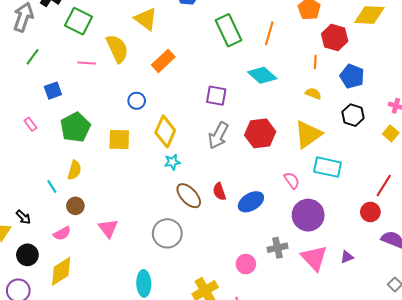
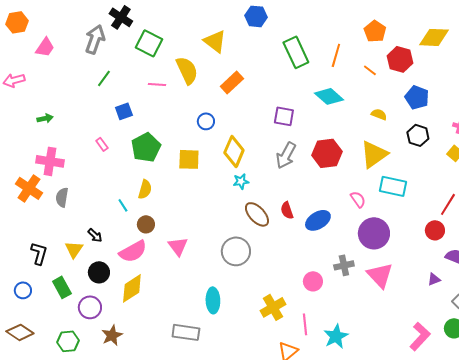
orange line: (315, 62) -> (370, 70), moved, turned -56
pink semicircle: (62, 233) -> (133, 251), size x1.6
purple triangle: (347, 257) -> (434, 279), moved

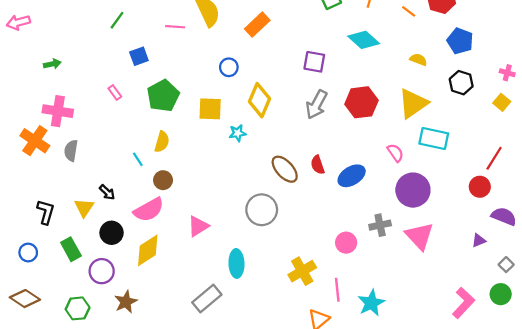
cyan star: (241, 181) -> (238, 133), moved
pink triangle: (178, 246) -> (198, 226), moved, turned 35
gray rectangle: (186, 332) -> (207, 299), turned -48

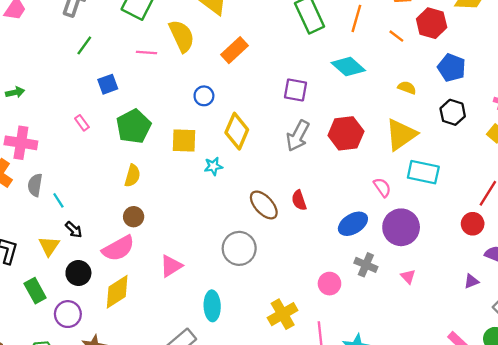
cyan line: (138, 159) -> (58, 200), moved
blue ellipse: (352, 176) -> (353, 224), moved
gray cross: (380, 225) -> (366, 265), turned 35
pink triangle: (420, 236) -> (408, 277), size x0.5

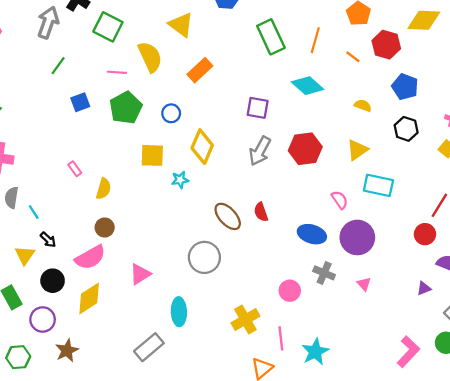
pink rectangle: (82, 123) -> (75, 169), moved
green pentagon: (134, 126) -> (126, 108), moved
yellow triangle: (401, 135) -> (357, 150), size x0.7
blue ellipse: (353, 224) -> (312, 234), turned 48

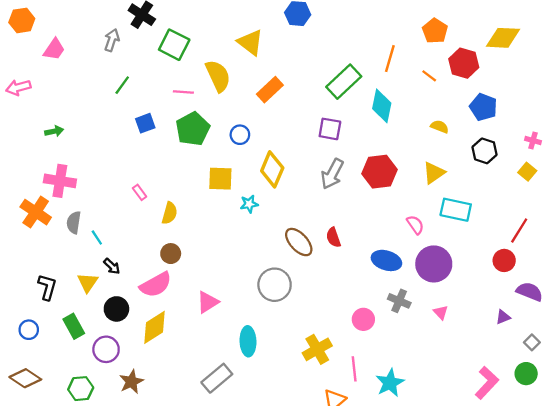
gray arrow: (48, 22) -> (112, 40), size x0.7
green rectangle: (271, 37) -> (344, 82), moved, turned 72
cyan diamond: (307, 86) -> (382, 106), turned 60

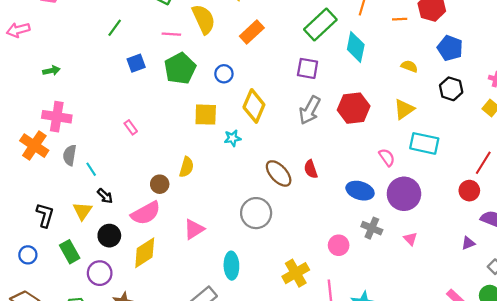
orange line: (429, 76) -> (400, 19), turned -40
yellow semicircle: (170, 213) -> (186, 167), moved

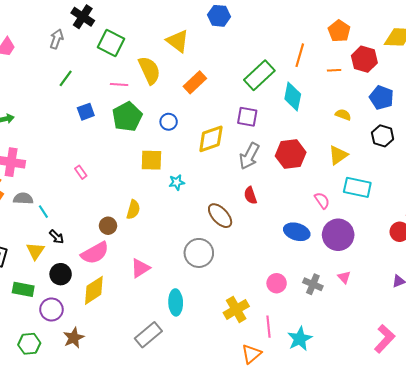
yellow diamond: (254, 106) -> (211, 139), moved, turned 48
gray semicircle: (70, 155) -> (23, 198), turned 84
red semicircle: (311, 169) -> (250, 195), moved
gray cross: (372, 228) -> (313, 284), moved
green rectangle: (70, 252) -> (23, 289), turned -50

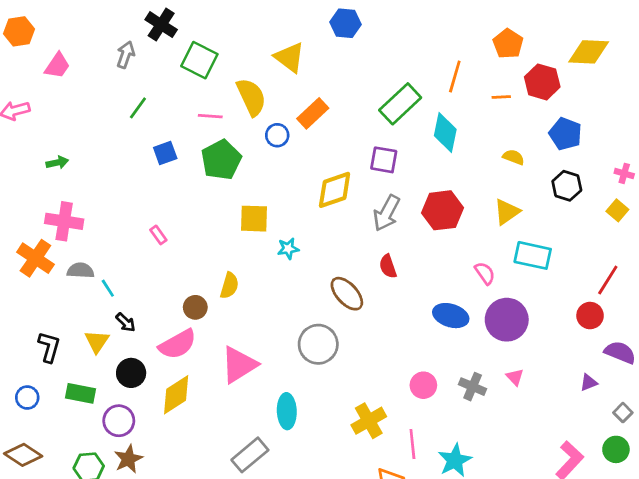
blue circle: (169, 122) -> (277, 135), moved
pink triangle: (140, 268) -> (239, 365), size x1.4
brown star: (74, 338) -> (128, 459), moved

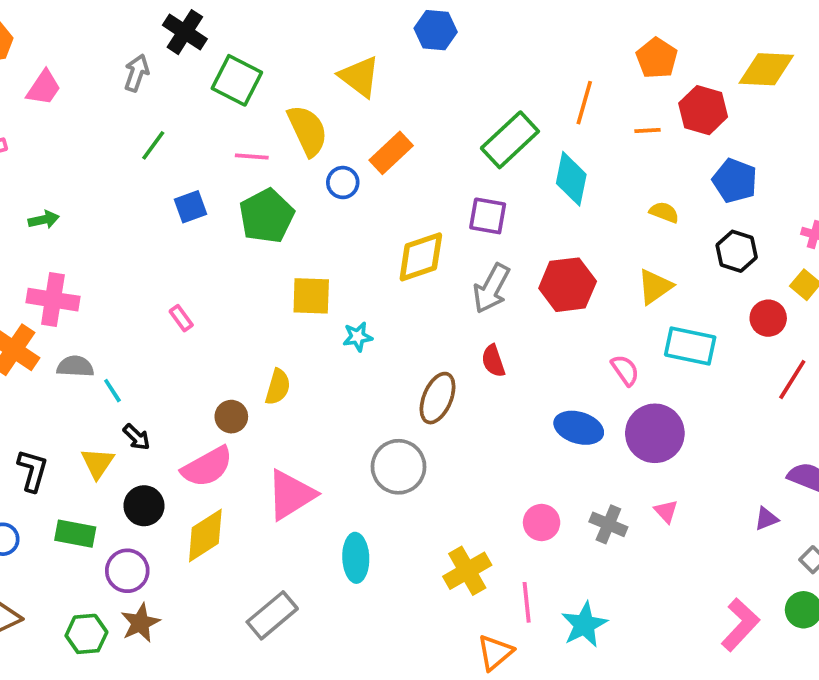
brown ellipse: (347, 294) -> (438, 398), turned 66
red circle: (590, 316) -> (768, 318), moved
gray rectangle: (250, 455) -> (272, 615), moved

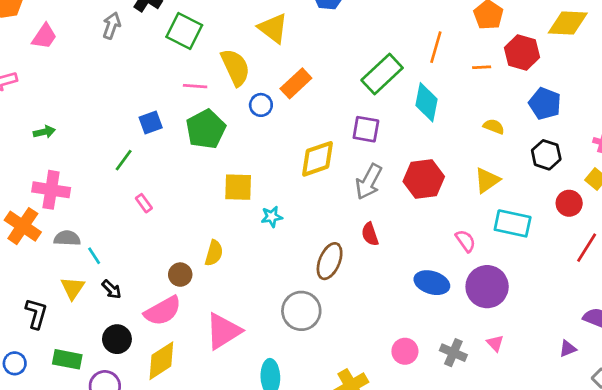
green line: (153, 145) -> (124, 160), moved
yellow triangle: (98, 463) -> (73, 288), moved

